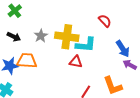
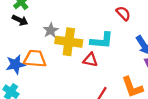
black arrow: (14, 37) -> (20, 20), moved
yellow cross: (67, 37) -> (69, 42), moved

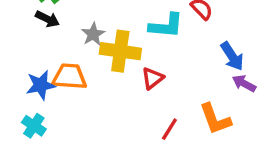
cyan L-shape: (102, 41) -> (166, 26), moved
red triangle: (90, 60) -> (153, 78), turned -49

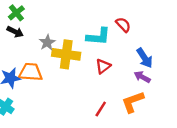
red triangle: (153, 78) -> (103, 66), moved
purple arrow: (244, 83) -> (142, 77), moved
orange L-shape: (215, 119) -> (133, 102), turned 90

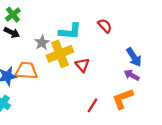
red semicircle: (123, 25) -> (105, 26), moved
cyan L-shape: (98, 37) -> (70, 31), moved
yellow cross: (66, 54) -> (60, 54), turned -30
red triangle: (103, 66) -> (82, 65), moved, turned -32

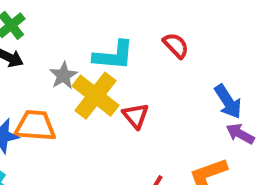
yellow cross: (60, 54) -> (96, 96), turned -30
purple arrow: (132, 75) -> (240, 134), moved

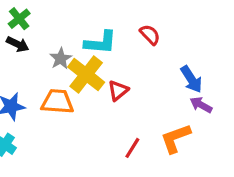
red triangle: (136, 116) -> (118, 90), turned 30
orange trapezoid: (35, 126) -> (57, 102), moved

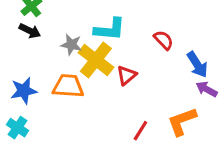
red semicircle: (150, 35) -> (163, 40), moved
gray star: (61, 59) -> (71, 45), turned -30

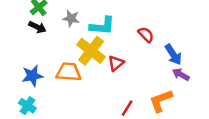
gray star: (71, 45) -> (71, 18), moved

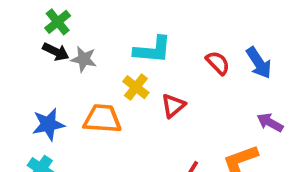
gray star: (71, 18) -> (84, 59), moved
yellow cross: (91, 51) -> (136, 87), size x0.6
blue arrow: (173, 55) -> (259, 63), moved

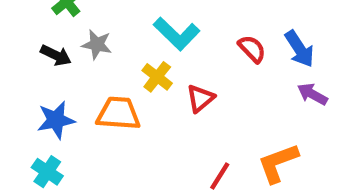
cyan L-shape: (153, 50) -> (177, 34), turned 39
black arrow: (56, 52) -> (56, 55), moved
purple arrow: (270, 122) -> (312, 94), moved

